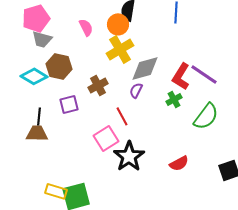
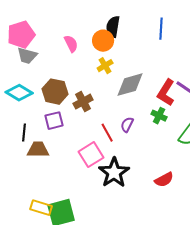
yellow cross: (120, 49) -> (105, 66), size x0.6
brown hexagon: (59, 66) -> (55, 92), moved
purple semicircle: (136, 90) -> (127, 125), moved
green cross: (174, 99) -> (159, 116), turned -35
brown trapezoid: (37, 133) -> (38, 150), moved

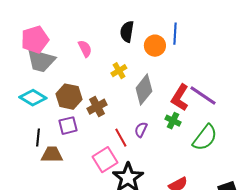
orange circle: (103, 41) -> (155, 46), moved
gray trapezoid: (27, 56) -> (41, 61), size x1.4
gray diamond: (130, 85) -> (144, 90), turned -36

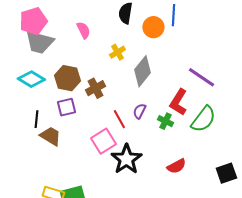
red L-shape: (180, 98) -> (178, 102), moved
green cross: (173, 121) -> (165, 121), moved
brown trapezoid: (52, 155) -> (50, 136), turned 30

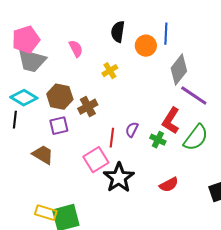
gray diamond: (142, 71) -> (179, 70), moved
black line: (36, 119) -> (15, 120), moved
red line: (119, 119) -> (112, 138), turned 36

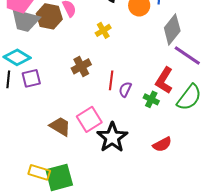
brown hexagon: (60, 97) -> (49, 16), moved
purple square: (59, 126) -> (31, 78), moved
red line: (112, 138) -> (111, 80), moved
brown trapezoid: (43, 155) -> (60, 126), moved

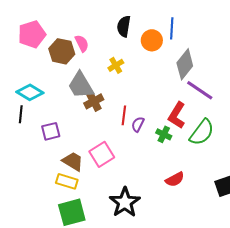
gray trapezoid: (25, 20) -> (81, 85), moved, turned 44
purple square: (31, 78) -> (51, 131), moved
black star: (112, 137) -> (125, 202), moved
yellow rectangle: (39, 172) -> (67, 181), moved

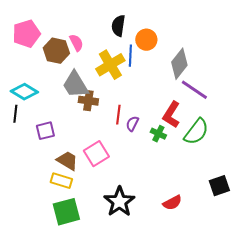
blue line: (172, 28) -> (130, 56), moved
yellow cross: (116, 65) -> (110, 65), size x1.8
brown cross: (94, 101) -> (88, 101), turned 36
red semicircle: (175, 179) -> (172, 203), moved

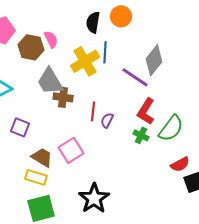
orange circle: (146, 40) -> (121, 16), moved
purple line: (194, 90) -> (135, 77), moved
purple square: (45, 131) -> (20, 127), turned 36
green cross: (158, 134) -> (141, 135), moved
red semicircle: (172, 203) -> (180, 164), moved

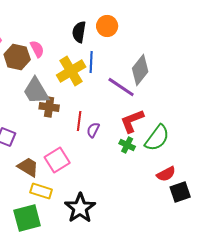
red L-shape: (146, 111) -> (132, 121), turned 36
yellow rectangle: (36, 177) -> (41, 191), moved

